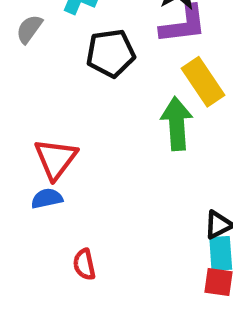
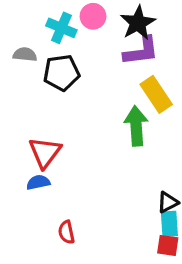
gray semicircle: (29, 29) -> (25, 54), turned 60
black pentagon: (111, 53) -> (61, 73), moved

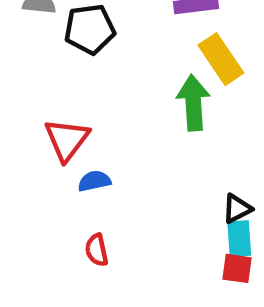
blue semicircle: (38, 182) -> (94, 181), moved

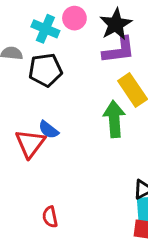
blue semicircle: (94, 181) -> (48, 130), moved, turned -130

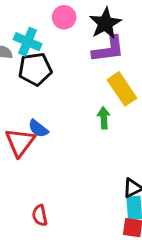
cyan cross: (45, 29) -> (28, 42), moved
green arrow: (114, 119) -> (104, 118), size x0.6

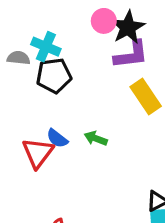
pink circle: (64, 17) -> (104, 21), moved
green arrow: (104, 118) -> (96, 138), moved, turned -65

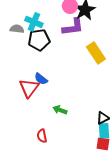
purple L-shape: (131, 55) -> (73, 27), moved
green arrow: (96, 138) -> (60, 110), moved

